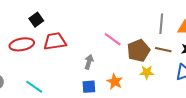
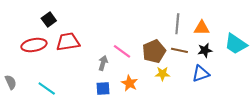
pink line: (113, 39) -> (122, 51), moved

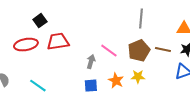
gray line: (177, 24) -> (141, 19), moved
yellow star: (162, 74) -> (138, 77), moved

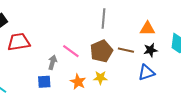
blue square: (91, 86) -> (44, 82), moved

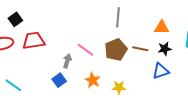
yellow star: (100, 78) -> (119, 87), moved
blue square: (44, 82) -> (59, 80), turned -32

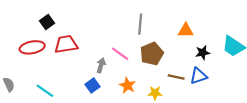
gray line: (118, 17) -> (140, 24), moved
orange triangle: (162, 27) -> (186, 30), moved
brown line: (140, 49) -> (176, 77), moved

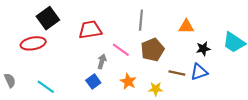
black square: (47, 22) -> (48, 18), size x1.5
red trapezoid: (66, 44) -> (90, 30), moved

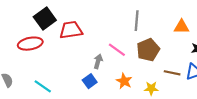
red trapezoid: (90, 30) -> (71, 30), moved

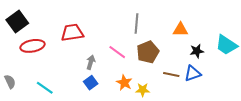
black square: (45, 19) -> (17, 21), moved
gray arrow: (98, 61) -> (91, 62), moved
yellow star: (151, 88) -> (143, 90), moved

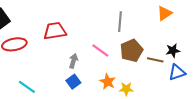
orange triangle: (180, 30) -> (165, 13), moved, turned -35
black star: (197, 51) -> (173, 51), moved
brown line: (171, 74) -> (155, 60), moved

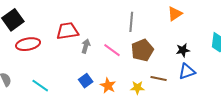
brown line: (155, 60) -> (159, 78), moved
gray arrow: (73, 61) -> (86, 46), moved
orange star: (108, 82) -> (108, 86), moved

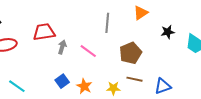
orange triangle: (175, 14) -> (141, 13), moved
brown pentagon: (142, 50) -> (131, 53), moved
black star: (183, 50) -> (168, 32), moved
blue triangle: (187, 71) -> (163, 86), moved

